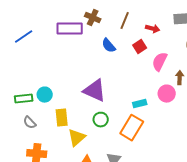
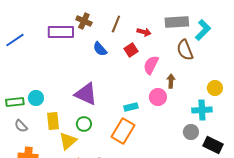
green circle: (101, 120) -> (84, 124), moved

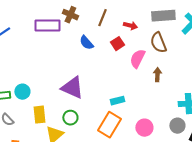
brown semicircle: (185, 50) -> (158, 43), moved
pink circle: (158, 97) -> (144, 128), moved

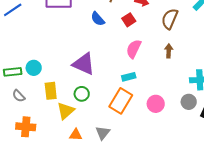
brown semicircle: (158, 43) -> (170, 19), turned 45
pink semicircle: (137, 59) -> (134, 49), moved

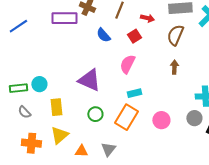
pink semicircle: (134, 49) -> (127, 64), moved
green circle: (82, 94) -> (95, 114), moved
yellow triangle: (66, 111) -> (59, 135), moved

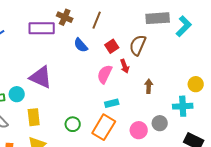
red arrow: (147, 18) -> (125, 66), moved, turned 56
brown semicircle: (175, 35) -> (138, 45), moved
brown arrow: (174, 67) -> (149, 86), moved
purple triangle: (89, 80) -> (41, 77), moved
gray circle: (194, 118) -> (160, 123), moved

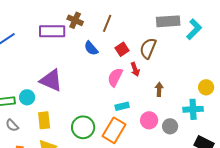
green circle: (73, 124) -> (83, 127), size x1.5
pink circle: (139, 130) -> (149, 120), moved

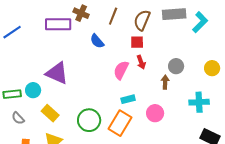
brown semicircle: (148, 48) -> (142, 20), moved
red square: (122, 49) -> (137, 42), moved, turned 32
yellow circle: (206, 87) -> (212, 68), moved
yellow rectangle: (44, 120) -> (50, 113), turned -42
gray circle: (170, 126) -> (176, 66), moved

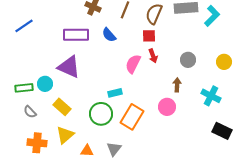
purple rectangle: (58, 24) -> (76, 35), moved
brown arrow: (165, 82) -> (177, 85), moved
cyan rectangle: (128, 99) -> (115, 93), moved
cyan cross: (199, 102) -> (211, 96), turned 30

